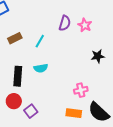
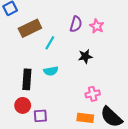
brown rectangle: (15, 38) -> (30, 28), moved, size x1.5
black star: (98, 56) -> (85, 56), moved
purple square: (31, 111) -> (40, 116), turned 32

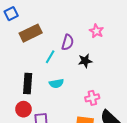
purple semicircle: (76, 24) -> (68, 42), moved
cyan line: (50, 43) -> (50, 57), moved
cyan semicircle: (51, 71) -> (56, 83), moved

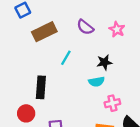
purple semicircle: (68, 42) -> (85, 27), moved, turned 112
cyan semicircle: (56, 83) -> (97, 82), moved
red circle: (23, 109) -> (26, 113), moved

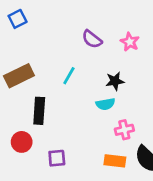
brown rectangle: (44, 32) -> (19, 76), moved

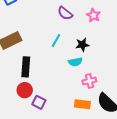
cyan line: (69, 76) -> (56, 41), moved
red circle: (22, 142) -> (25, 90), moved
purple square: (57, 158) -> (39, 102), turned 32

